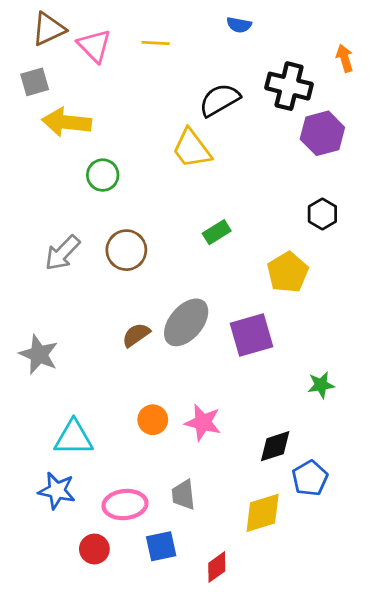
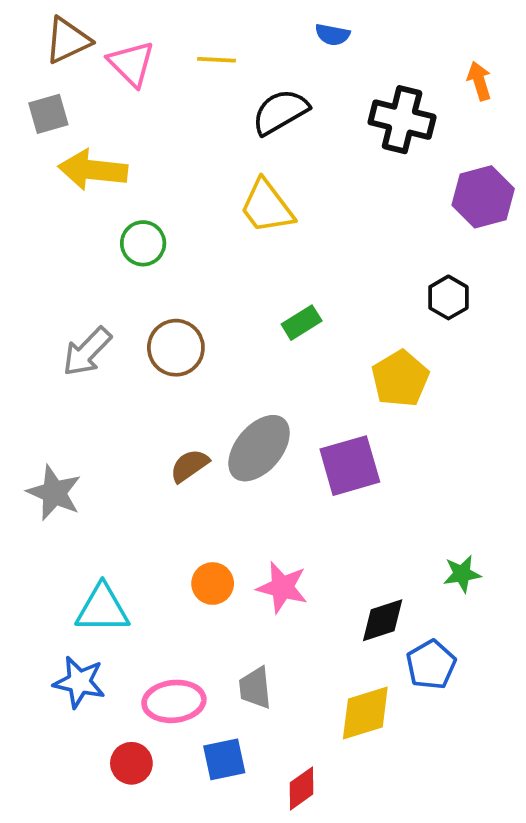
black semicircle: (220, 100) -> (280, 112), moved
purple hexagon: (322, 133) -> (483, 197), moved
green star: (321, 385) -> (462, 574), moved

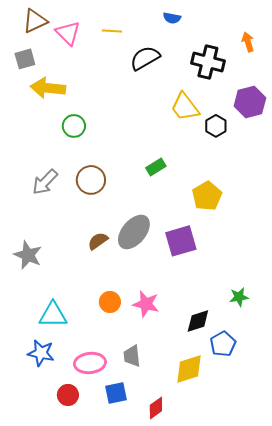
yellow trapezoid: (267, 207) -> (185, 107), moved
black hexagon: (448, 297) -> (216, 126), moved

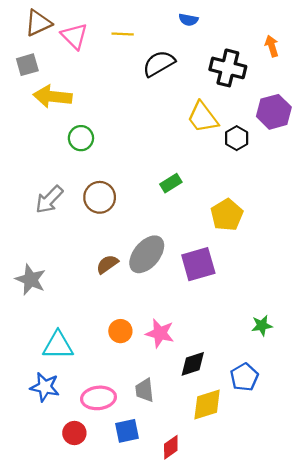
black diamond: (198, 321) -> (193, 364), moved

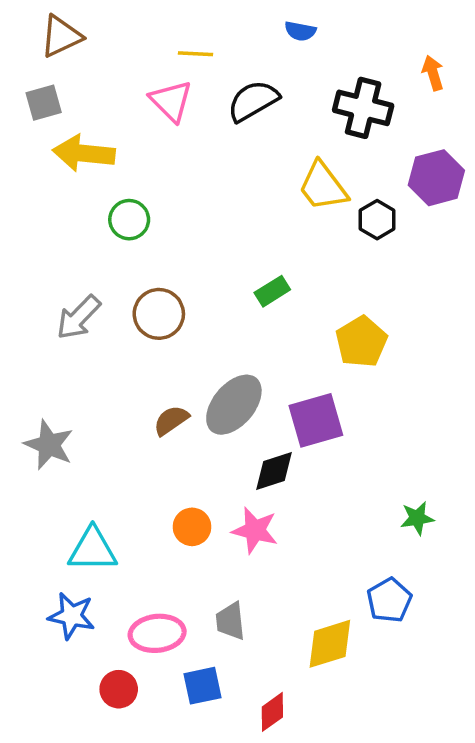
pink triangle: (74, 36) -> (171, 101), moved
black diamond: (193, 364) -> (274, 471), moved

